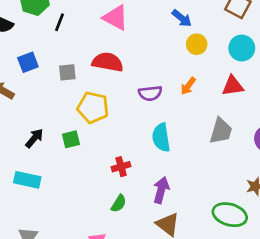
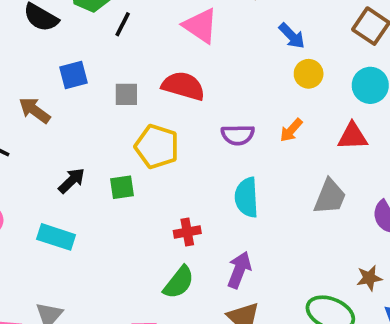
green semicircle: (119, 203) -> (179, 282), size x1.4

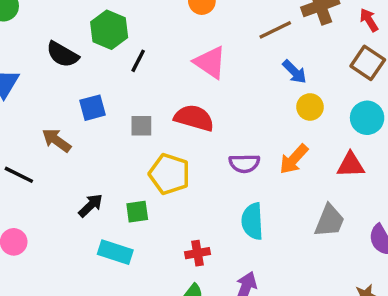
orange arrow: (291, 130) -> (294, 159), size x1.4
cyan rectangle: (56, 237) -> (115, 252), moved

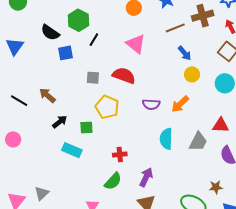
blue square: (93, 108) -> (66, 53), moved
brown arrow: (56, 140) -> (47, 95), moved
red triangle: (351, 165) -> (221, 125), moved
cyan semicircle: (252, 221) -> (166, 139), moved

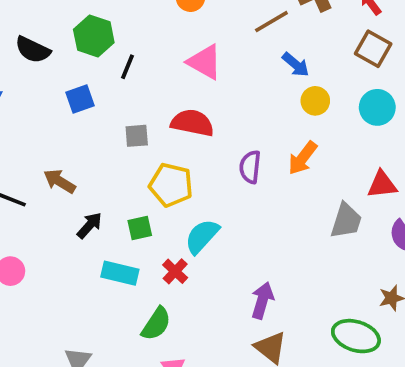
black semicircle: (50, 32) -> (33, 50), moved
purple semicircle: (151, 104) -> (250, 167), turned 102
cyan semicircle: (166, 139) -> (202, 236), moved, turned 50
red cross: (120, 154) -> (175, 271), moved, turned -32
green semicircle: (113, 181) -> (156, 324), moved

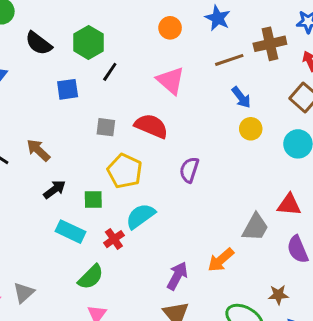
orange arrow: (303, 158) -> (221, 260), moved

